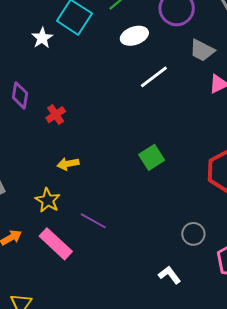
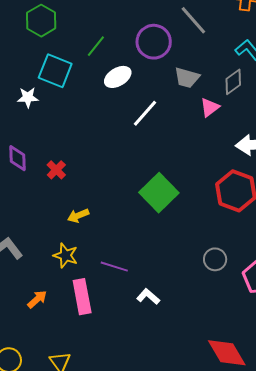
white star: (42, 38) -> (28, 97), turned -30
green square: (152, 157) -> (159, 193), size x1.5
pink rectangle: (56, 244) -> (82, 297), turned 48
white L-shape: (169, 275) -> (148, 296), moved

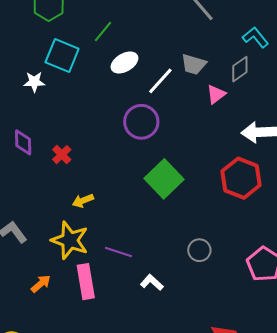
purple circle: (154, 42) -> (141, 122), moved
white line: (145, 113) -> (160, 81), moved
yellow star: (66, 255) -> (70, 240), size x1.5
gray circle: (215, 259) -> (199, 250), moved

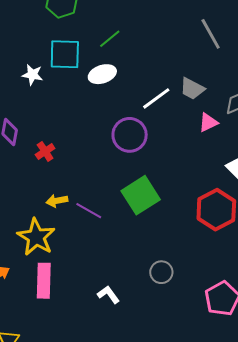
cyan square: (62, 55) -> (65, 54), turned -32
white ellipse: (124, 63) -> (102, 74), moved
purple line: (118, 252) -> (89, 211), moved

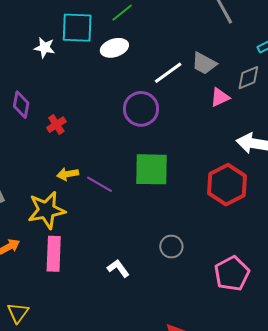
green square: (141, 195) -> (151, 169), turned 33
yellow star: (36, 237) -> (47, 210), turned 30

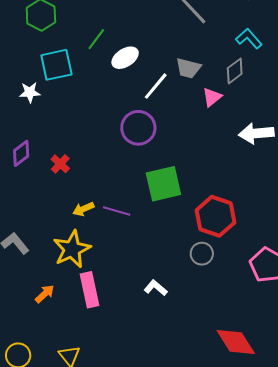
white ellipse: (114, 48) -> (125, 58), moved
purple diamond: (21, 105) -> (21, 153), turned 56
red hexagon: (227, 185) -> (216, 216), moved

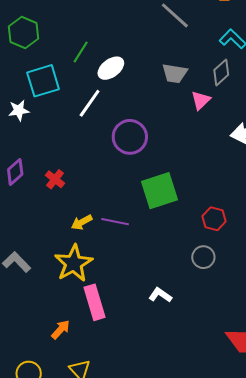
white line: (156, 86) -> (90, 103), moved
red hexagon: (216, 216) -> (214, 219), size x0.6
orange arrow: (45, 294) -> (61, 329), moved

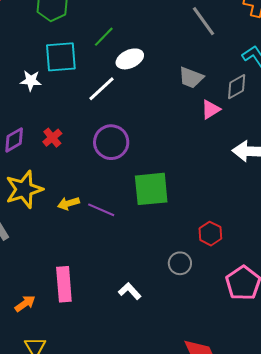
purple circle: (130, 137) -> (111, 142), moved
red cross: (55, 179) -> (52, 138), moved
red hexagon: (214, 219) -> (210, 234), moved
yellow star: (74, 263) -> (24, 189), moved

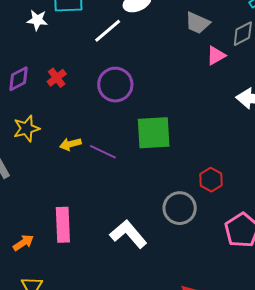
yellow star: (24, 189) -> (26, 129), size x0.7
gray circle: (180, 263) -> (180, 208), size x1.4
white L-shape: (130, 291) -> (128, 234), size x1.6

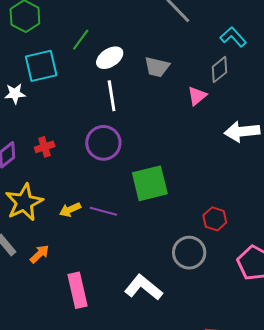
gray trapezoid: (198, 23) -> (157, 67), moved
white line: (108, 31) -> (112, 96), moved, turned -48
red cross: (57, 78) -> (45, 147), turned 30
yellow star: (26, 129) -> (24, 202), size x1.4
orange arrow: (23, 243) -> (39, 254), moved

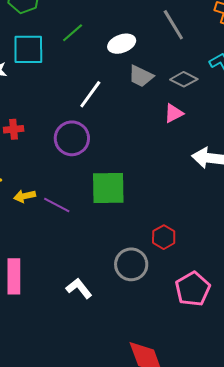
white ellipse: (110, 58) -> (122, 44), moved
gray diamond: (219, 70) -> (184, 79), moved, turned 52
white line: (112, 96) -> (90, 94), turned 32
white L-shape: (143, 287) -> (79, 288), size x0.7

